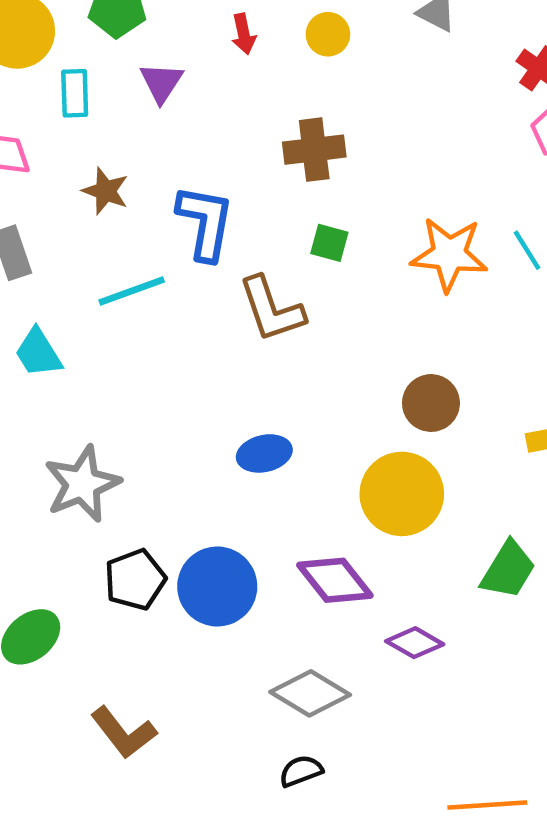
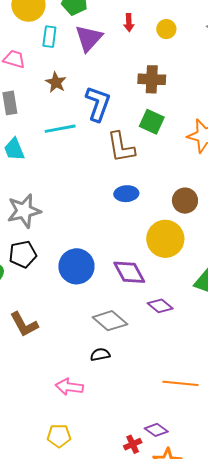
purple triangle: (161, 82) -> (89, 38), size x1.4
green square: (329, 243) -> (152, 122), size x1.4
blue ellipse: (264, 453) -> (126, 194), moved
black pentagon: (135, 580) -> (23, 254), moved

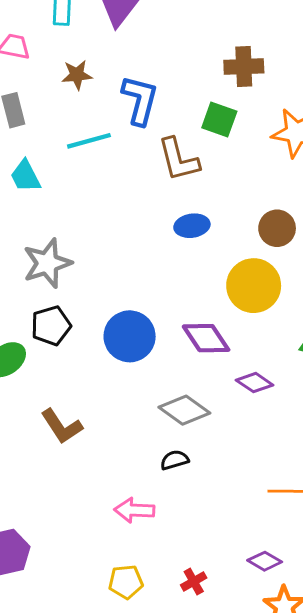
brown cross: (152, 79) -> (244, 67), moved
brown star: (56, 82) -> (77, 75), turned -30
red cross: (133, 444) -> (194, 581), moved

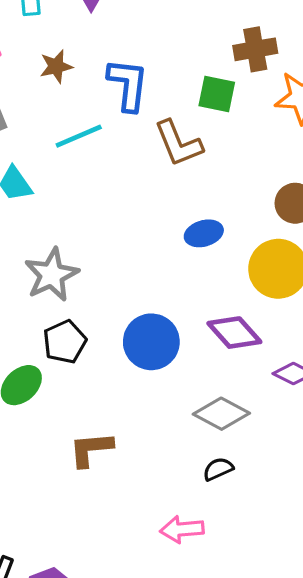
brown cross: (244, 67) -> (255, 49), moved
blue ellipse: (192, 226) -> (204, 233), moved
brown L-shape: (62, 426) -> (91, 449), turned 126

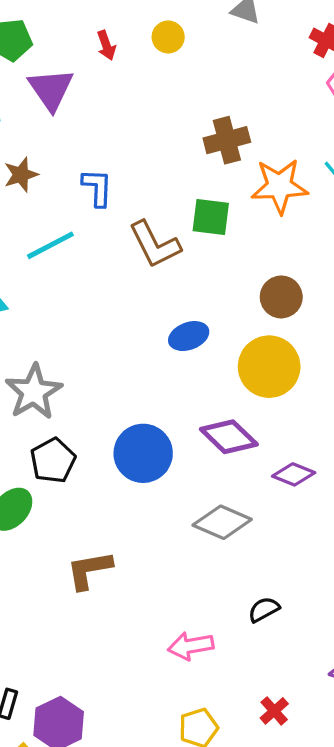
blue L-shape: (128, 85) -> (97, 188), size x0.7
green square: (217, 94) -> (211, 217), moved
black semicircle: (218, 469) -> (264, 609), moved

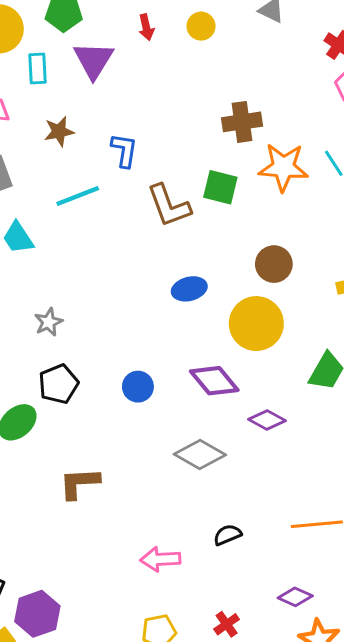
gray star: (34, 392) -> (49, 322), size x0.6
blue circle: (143, 453) -> (138, 387), size x0.6

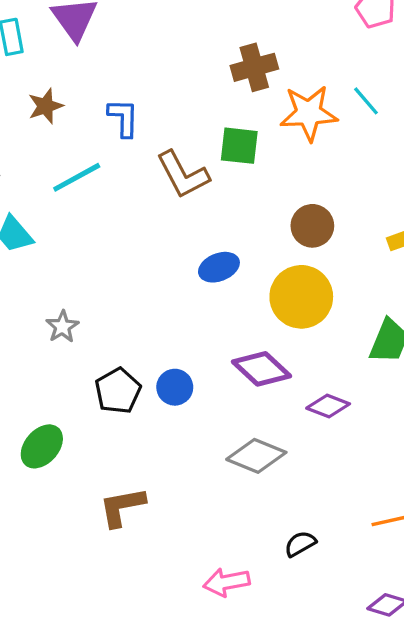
black pentagon: (59, 384) -> (118, 391), moved

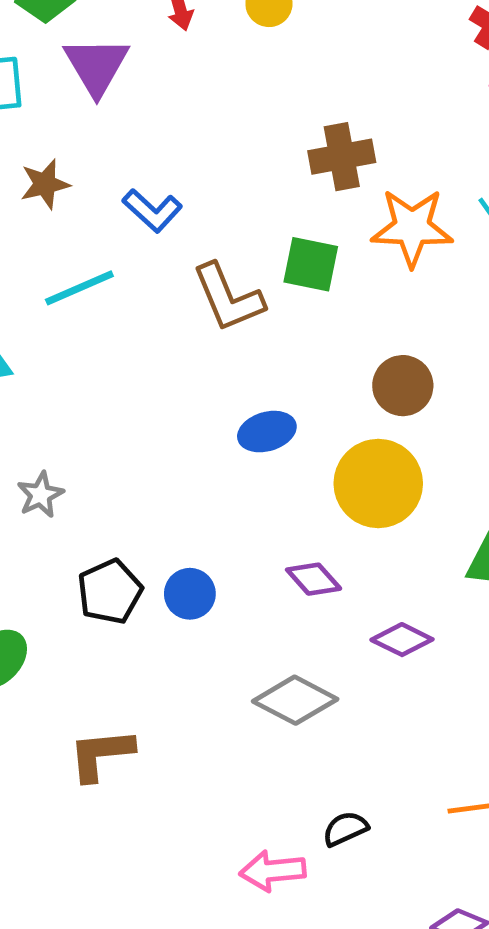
blue L-shape: (123, 118) -> (152, 211), turned 126
purple diamond: (262, 369) -> (314, 579), size x0.7
pink arrow: (227, 582) -> (273, 871), moved

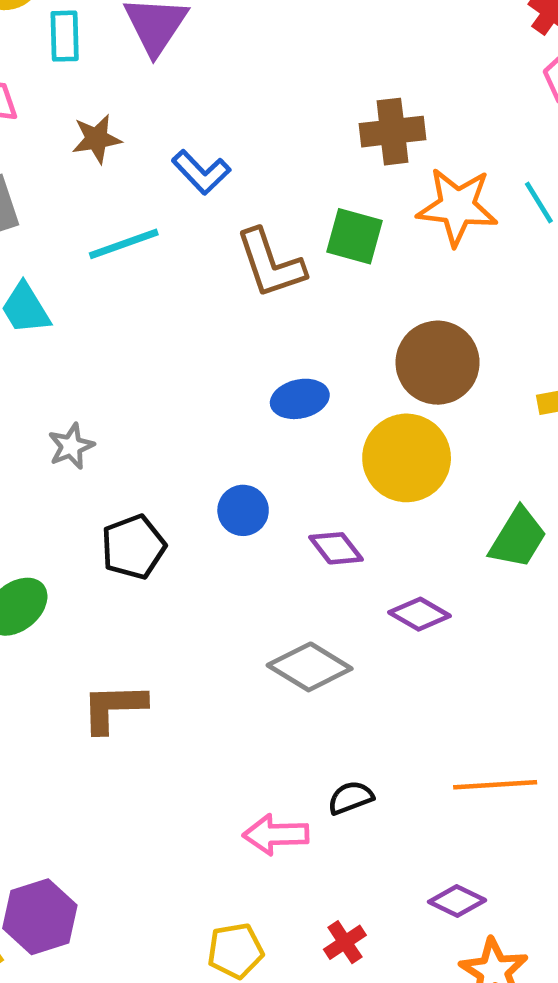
brown circle: (403, 386) -> (438, 363), size x1.4
blue circle: (190, 594) -> (243, 510), moved

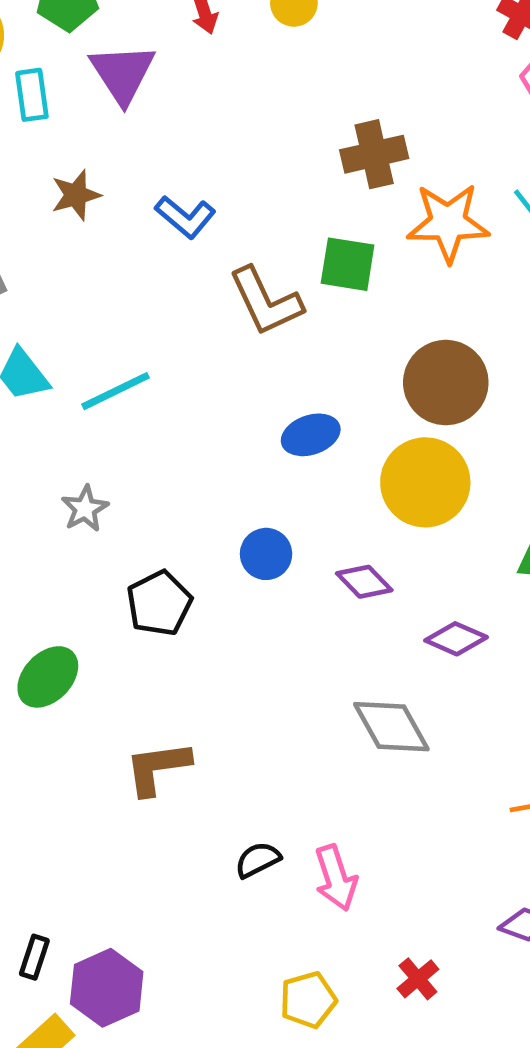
cyan line: (124, 244) -> (115, 391), moved
gray diamond: (310, 667) -> (391, 727), moved, turned 36
black semicircle: (351, 798) -> (258, 860), moved
pink arrow: (276, 835) -> (336, 878), turned -100

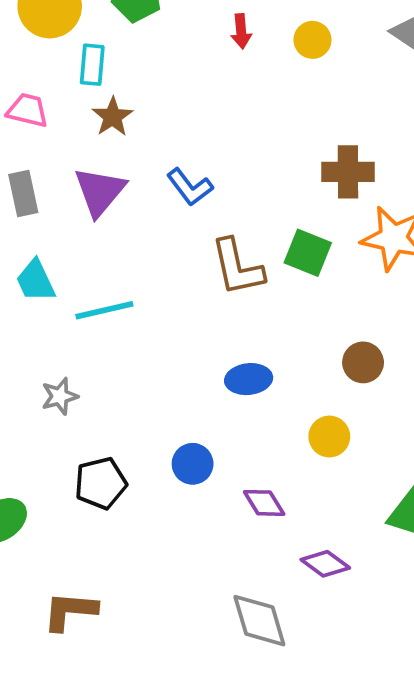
purple triangle: (123, 73) -> (100, 191), moved
brown star: (76, 195) -> (113, 117), moved, turned -30
brown circle: (446, 383) -> (363, 362), size x0.6
yellow circle: (425, 482) -> (329, 437), size x0.6

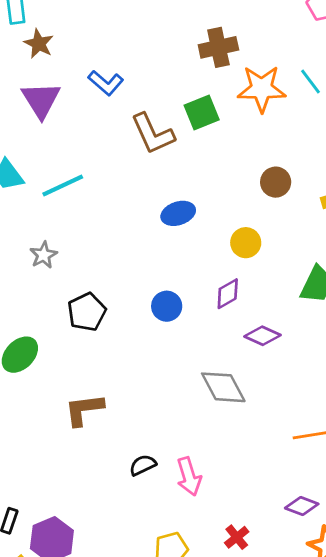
green square: (308, 253) -> (202, 112), turned -32
brown circle: (363, 362) -> (276, 182), moved
blue circle: (193, 464) -> (167, 306), moved
purple diamond: (264, 503) -> (228, 294), moved, turned -76

